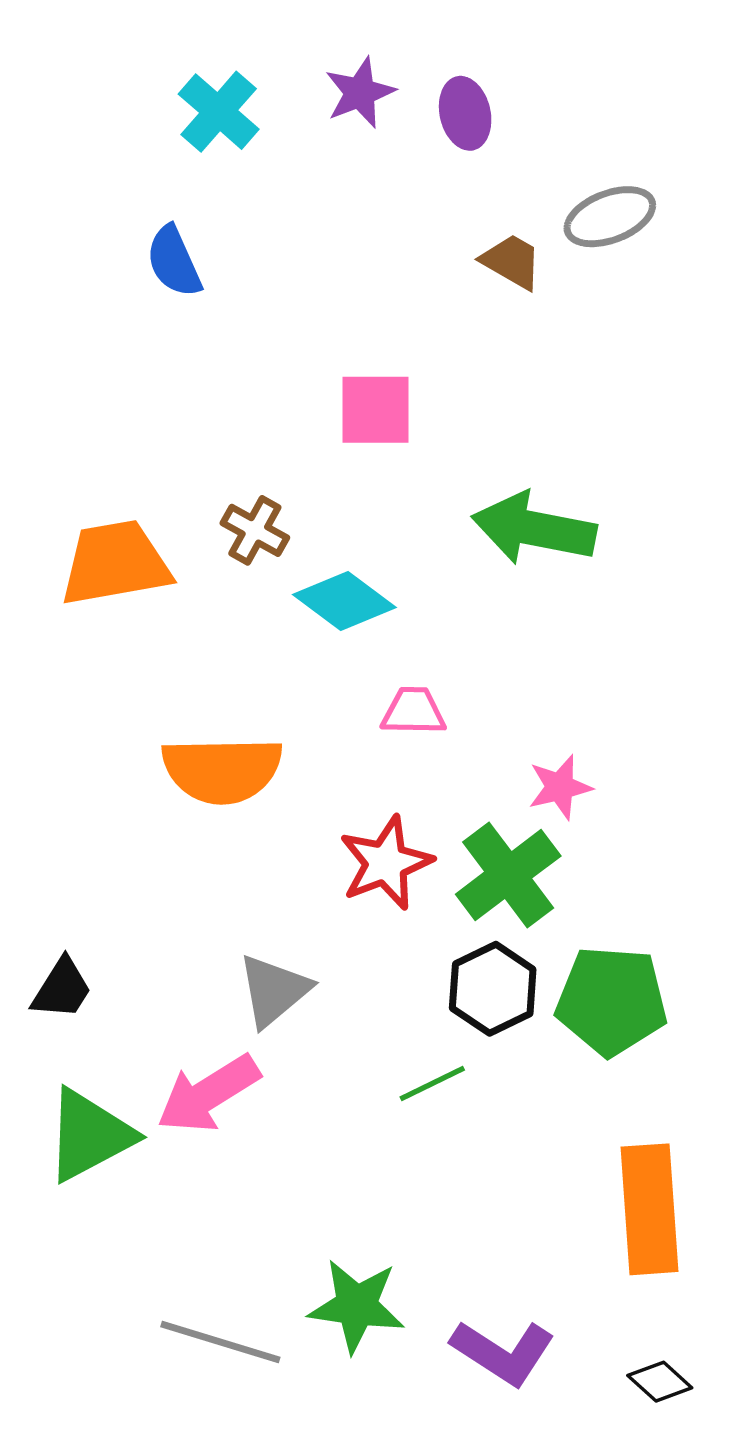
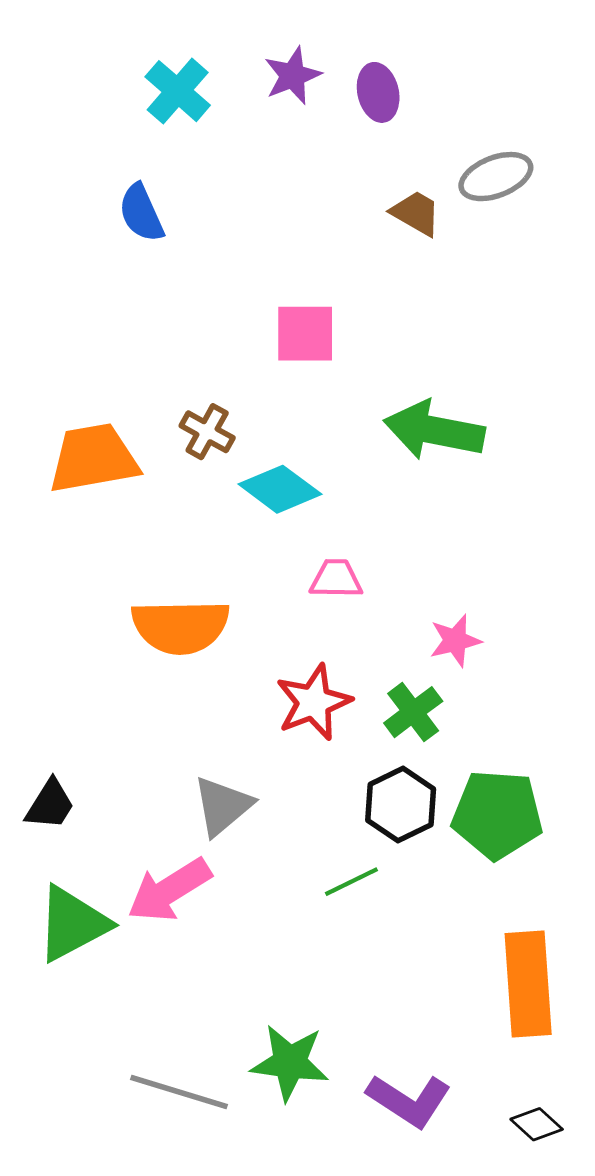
green cross: (508, 875) -> (413, 712), size x0.7

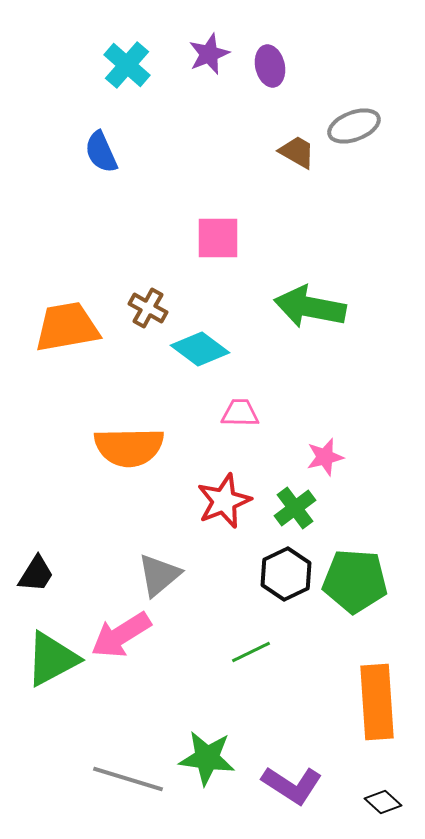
green line: (351, 882) -> (251, 652), moved

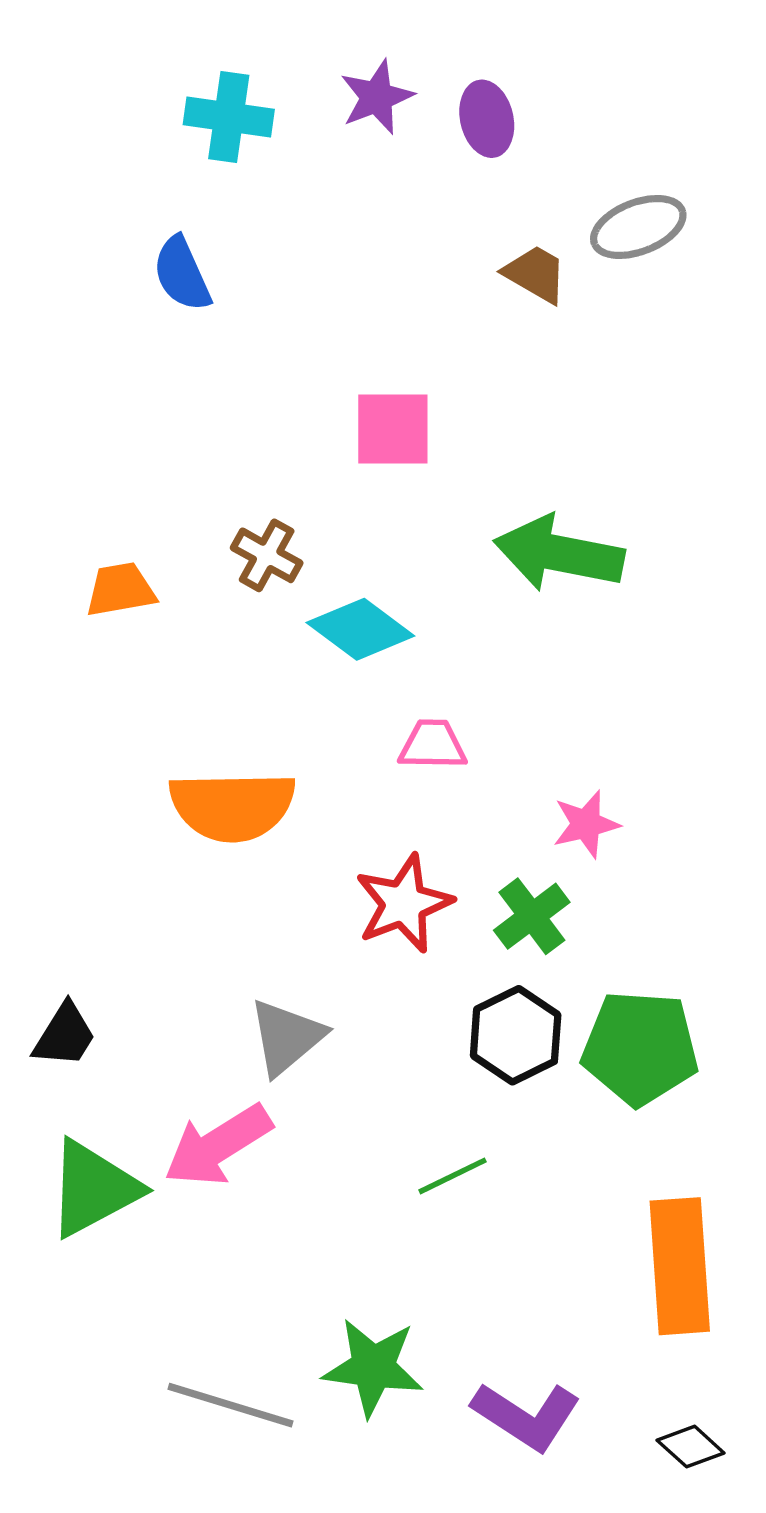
cyan cross: (127, 65) -> (229, 117), turned -33
orange trapezoid: (67, 327) -> (121, 590), size x0.6

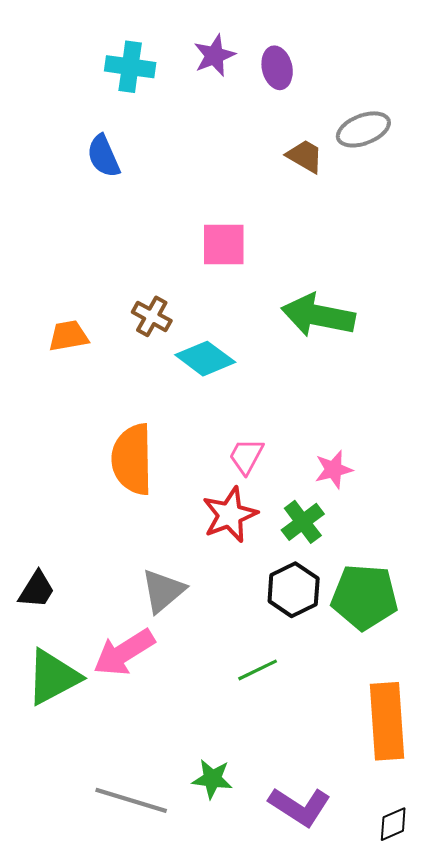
pink trapezoid: (433, 745) -> (246, 456), moved, turned -63
orange semicircle: (232, 806) -> (132, 459), turned 90
green star: (373, 1367) -> (212, 779), size x0.7
black diamond: (691, 1447) -> (393, 824), turned -66

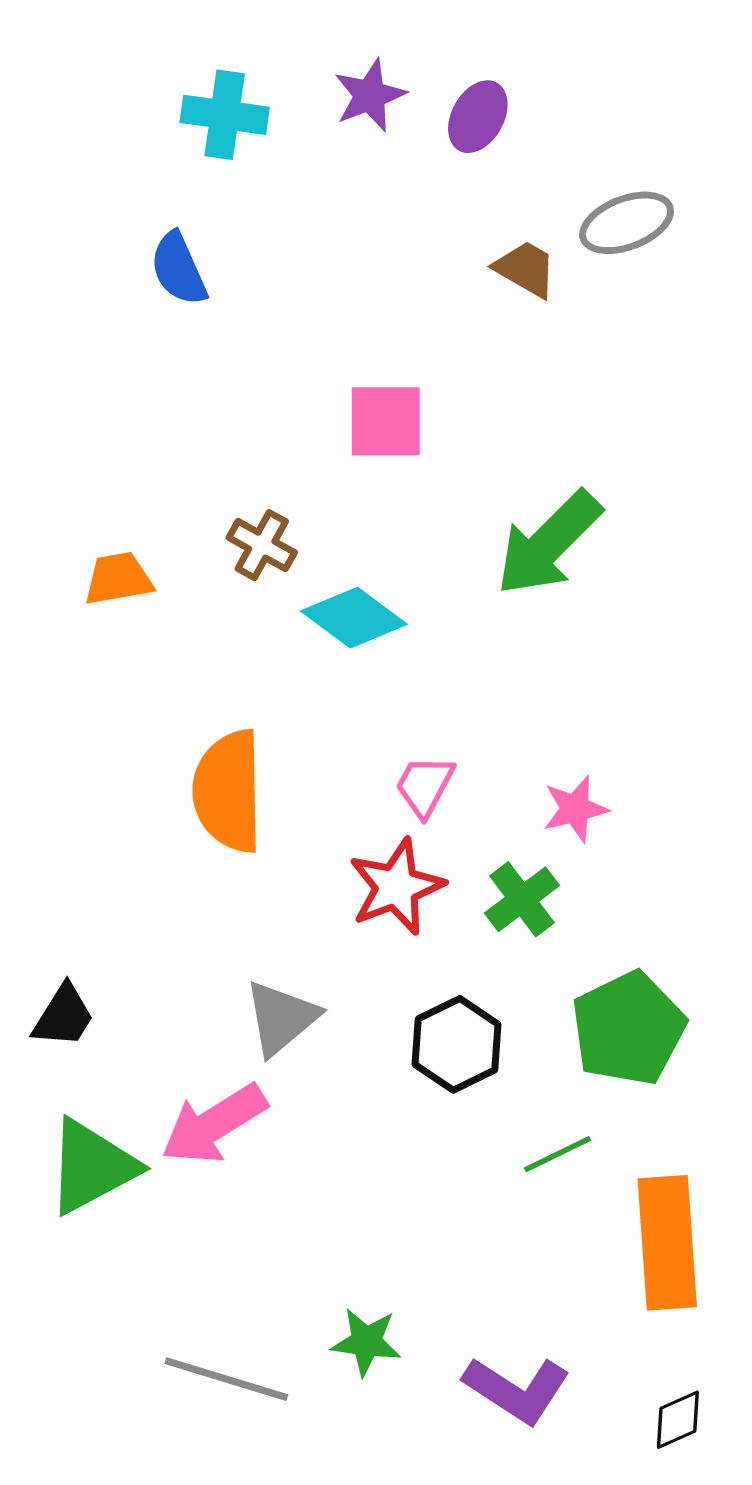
purple ellipse: (277, 68) -> (478, 117), turned 42
green arrow: (318, 315) -> (549, 543), turned -56
black hexagon: (294, 590) -> (457, 1044), moved
green pentagon: (364, 597) -> (628, 1028), turned -30
green line: (258, 670) -> (557, 1154), moved

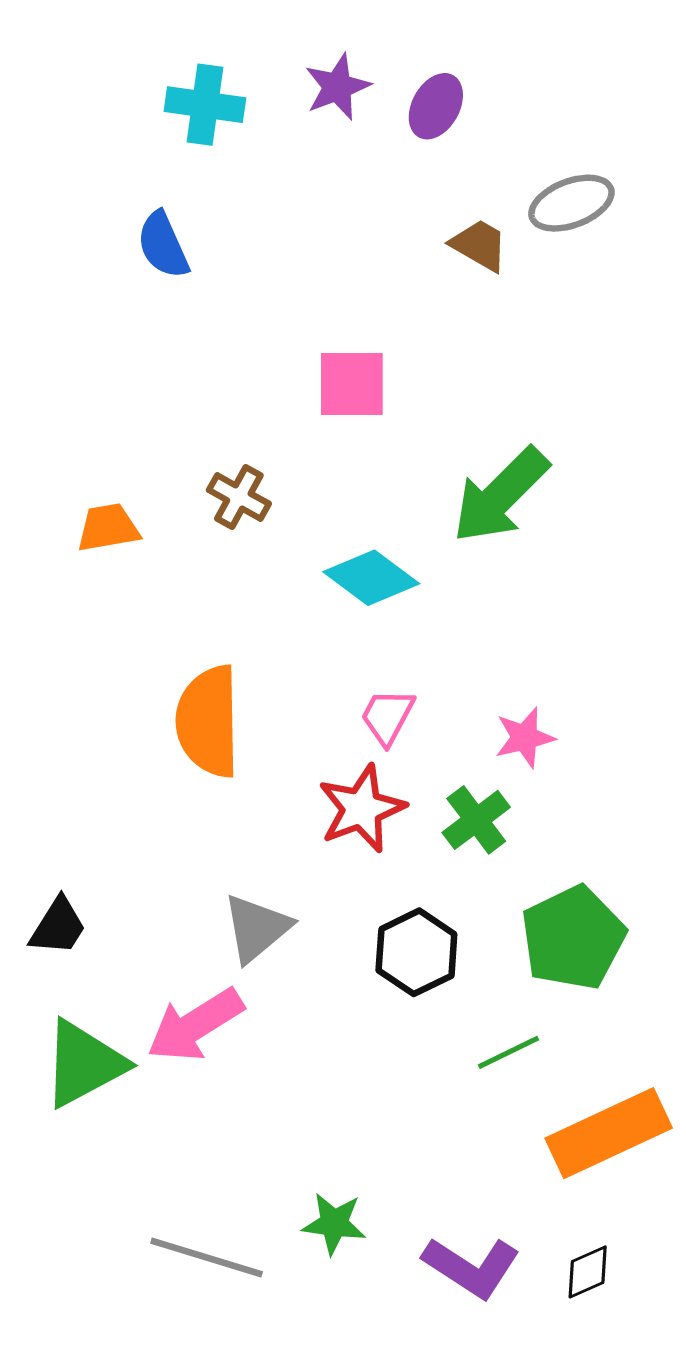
cyan diamond: (354, 618) -> (371, 578), moved
orange rectangle: (667, 1243) -> (609, 1133), turned 69
black diamond: (678, 1420) -> (588, 1272), moved

